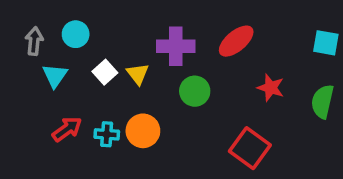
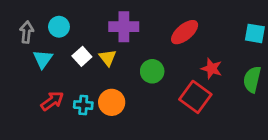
purple cross: (176, 46) -> (124, 27), moved
red square: (250, 148) -> (195, 97), moved

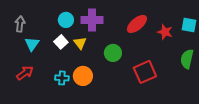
cyan circle: (59, 27) -> (66, 20), moved
red star: (212, 69) -> (165, 32), moved
red square: (195, 97) -> (145, 72), turned 30
red arrow: (52, 101) -> (25, 73), moved

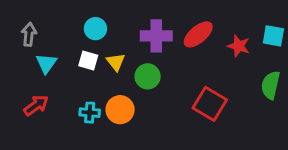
purple cross: (92, 20) -> (156, 36), moved
white square: (61, 42) -> (88, 60), turned -32
green circle: (113, 53) -> (148, 76), moved
red square: (145, 72) -> (210, 104), turned -35

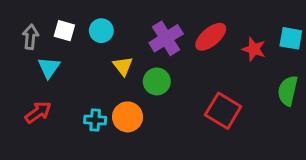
purple cross: (156, 36) -> (166, 38), turned -32
white square: (88, 60) -> (64, 31), moved

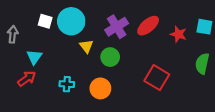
cyan circle: (101, 31) -> (71, 21), size x1.6
gray arrow: (30, 37) -> (13, 34), moved
cyan triangle: (49, 68) -> (34, 57), moved
orange circle: (127, 117) -> (100, 88), moved

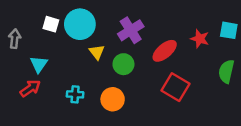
red ellipse: (148, 26) -> (165, 51), moved

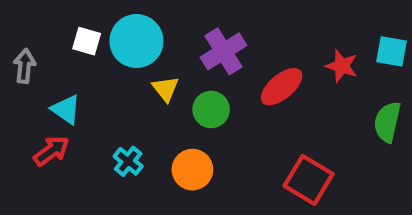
cyan triangle: (39, 64) -> (66, 109), turned -30
red square: (176, 87) -> (309, 180), moved
cyan cross: (75, 94) -> (128, 161), turned 35

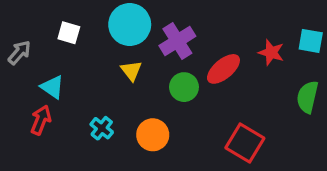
cyan circle: (136, 41) -> (130, 25), moved
gray arrow: (24, 66) -> (19, 53), turned 35
green circle: (211, 109) -> (184, 87), moved
red arrow: (51, 151) -> (41, 120), turned -32

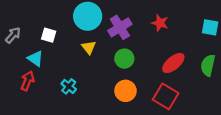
white square: (69, 33) -> (49, 35), moved
red star: (271, 53) -> (160, 23), moved
red ellipse: (223, 69) -> (173, 63), moved
orange circle: (153, 135) -> (125, 91), moved

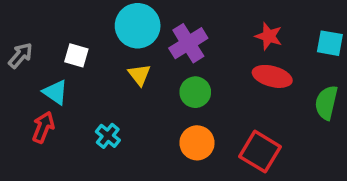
red star: (160, 23) -> (269, 36), moved
red ellipse: (173, 63) -> (272, 76), moved, turned 55

